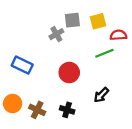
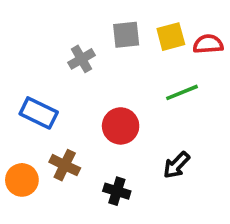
gray cross: (56, 34) -> (81, 59), moved
red semicircle: (118, 35) -> (208, 44), moved
brown cross: (37, 110) -> (65, 165), moved

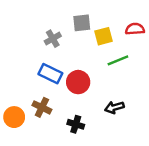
yellow square: (171, 37) -> (103, 36), moved
blue rectangle: (39, 113) -> (50, 74), moved
black arrow: (176, 165) -> (114, 107), turned 30

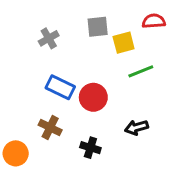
red semicircle: (135, 29) -> (154, 21), moved
gray cross: (53, 39) -> (49, 38), moved
orange circle: (14, 117) -> (16, 153), moved

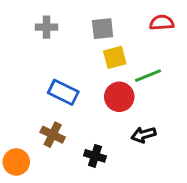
gray cross: (49, 38) -> (47, 27), moved, turned 30
yellow square: (124, 43) -> (115, 57), moved
red circle: (93, 97) -> (119, 97), moved

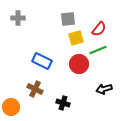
red semicircle: (162, 23) -> (99, 29), moved, turned 133
gray cross: (47, 27) -> (18, 18), moved
black arrow: (143, 135) -> (104, 89), moved

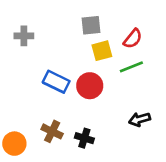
gray cross: (18, 18) -> (24, 36), moved
red circle: (79, 64) -> (90, 86), moved
brown cross: (35, 89) -> (52, 131), moved

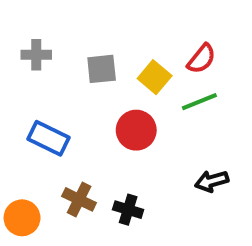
gray square: (91, 25) -> (102, 69), moved
yellow square: (102, 51) -> (155, 77), turned -35
blue rectangle: (56, 82) -> (49, 138), moved

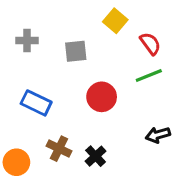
red semicircle: (201, 59) -> (150, 44), turned -75
yellow square: (155, 77) -> (115, 21), moved
black cross: (128, 210) -> (96, 156), turned 30

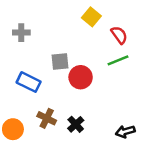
gray square: (76, 51) -> (60, 62), moved
black arrow: (158, 135) -> (125, 132), moved

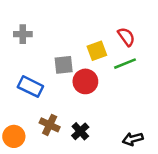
yellow square: (91, 17) -> (97, 51), moved, turned 30

